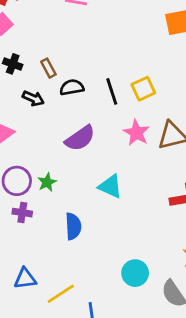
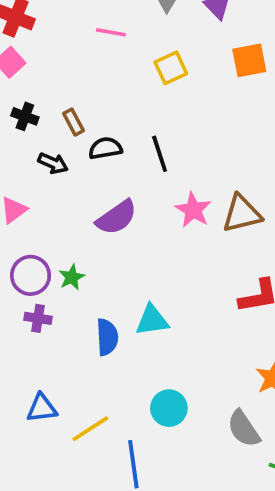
yellow square: (143, 89) -> (171, 68), moved
cyan triangle: (110, 186) -> (152, 320), moved, turned -32
cyan circle: (135, 273) -> (169, 408), moved

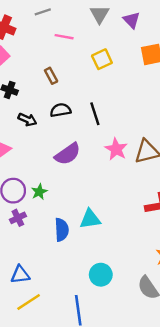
brown rectangle: (74, 122) -> (51, 76), moved
purple cross: (38, 318) -> (18, 218), turned -35
yellow line: (90, 429) -> (29, 302), moved

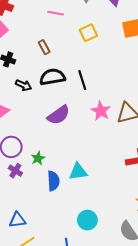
black semicircle: (61, 110) -> (52, 77), size x1.4
green star: (39, 192) -> (38, 158), moved
purple cross: (18, 218) -> (15, 171), turned -32

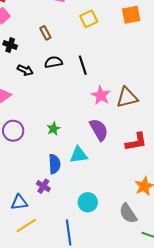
black semicircle: (52, 77) -> (53, 62), size x0.7
purple semicircle: (59, 115) -> (99, 130), moved, turned -85
green star: (38, 158) -> (53, 129), moved
purple cross: (15, 171) -> (43, 186), moved

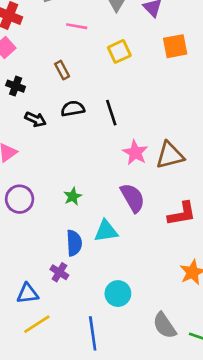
gray semicircle: (128, 213) -> (164, 325), moved

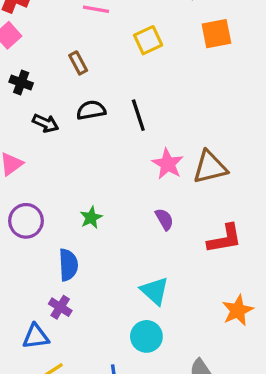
purple semicircle: (133, 198) -> (164, 219), size x0.6
cyan triangle: (106, 231) -> (155, 291), moved, turned 50
blue semicircle: (74, 243) -> (68, 265), moved
purple cross: (59, 272) -> (60, 307), moved

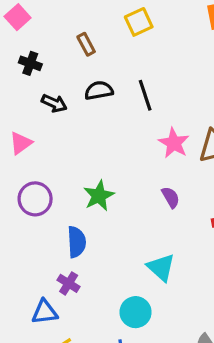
yellow square: (148, 40) -> (139, 22), moved
green star: (91, 218) -> (99, 196), size x1.4
cyan circle: (146, 336) -> (136, 312), moved

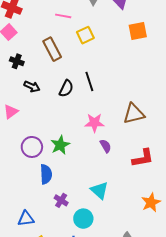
brown rectangle: (86, 44) -> (52, 49), size x1.6
black semicircle: (99, 90) -> (66, 88), moved, turned 126
pink star: (174, 143) -> (94, 123), moved, turned -30
purple circle: (35, 199) -> (32, 147), moved
purple cross: (69, 283) -> (61, 200), moved

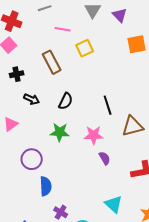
black cross: (17, 61) -> (17, 74), turned -32
black line: (89, 81) -> (108, 105), moved
green star: (60, 145) -> (60, 132), moved, turned 30
cyan triangle: (99, 190) -> (114, 204), moved

